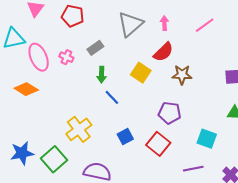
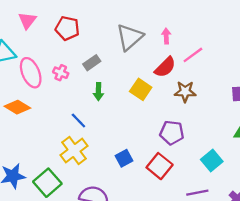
pink line: (205, 25) -> (193, 55), moved
blue line: (112, 97) -> (78, 120), moved
cyan square: (207, 139) -> (212, 160), turned 30

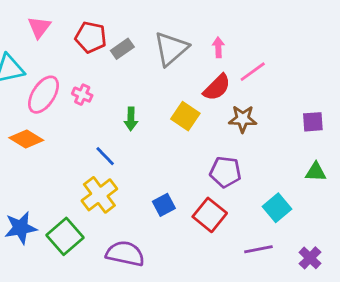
gray rectangle: (92, 63) -> (122, 49), moved
pink ellipse: (31, 73) -> (43, 95), turned 56

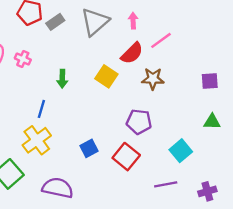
blue line: (105, 156) -> (41, 109), turned 60
purple cross: (310, 258) -> (207, 191), turned 30

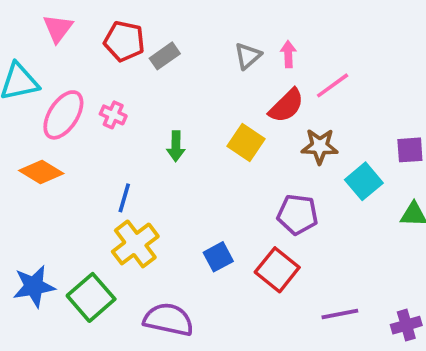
gray triangle: (95, 22) -> (248, 56), moved, size x0.6
blue line: (41, 109) -> (124, 198), moved
cyan square: (181, 151) -> (364, 181), moved

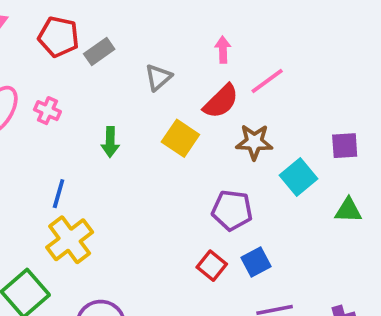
gray triangle: (248, 56) -> (158, 77), moved
blue square: (218, 257) -> (256, 262), moved
red square: (277, 270) -> (212, 266), size x0.7

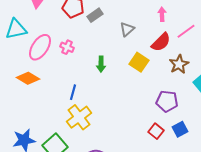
brown star: (254, 142) -> (179, 64), turned -30

